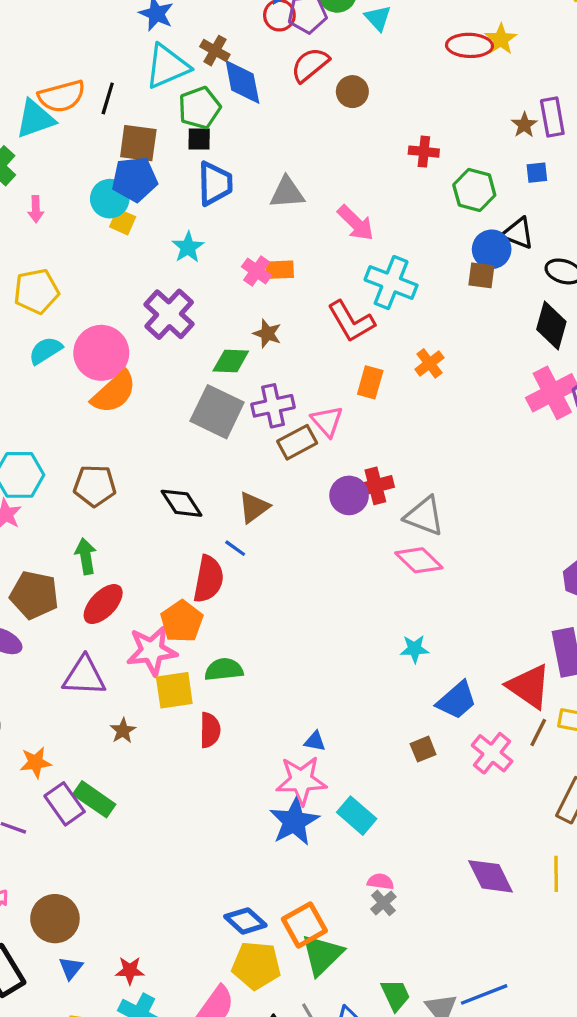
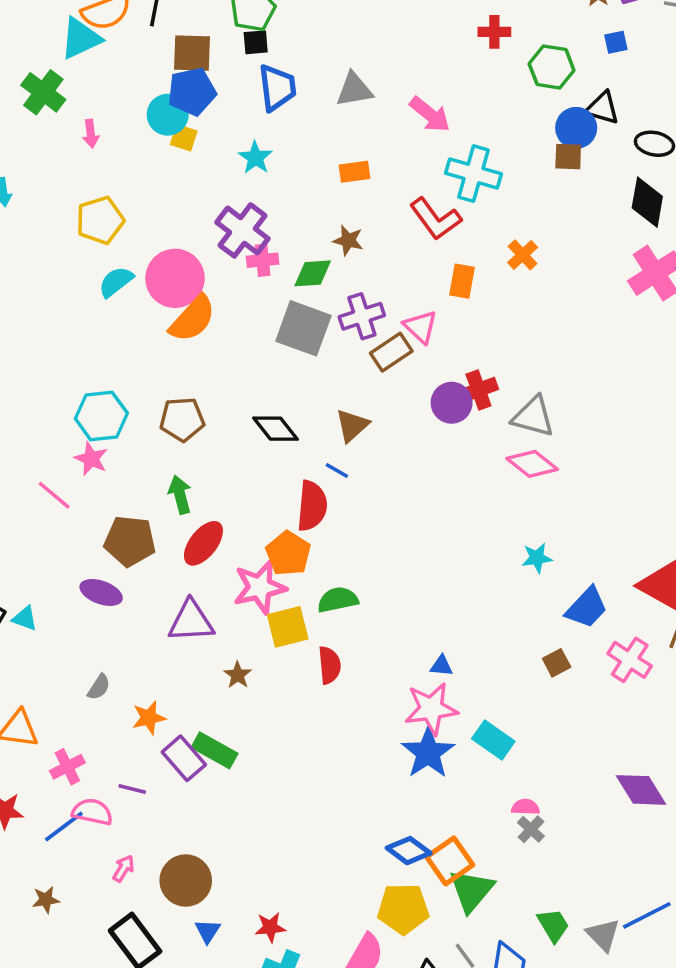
pink cross: (257, 271) -> (263, 260), moved, turned -36
blue diamond: (245, 921) -> (409, 851), moved

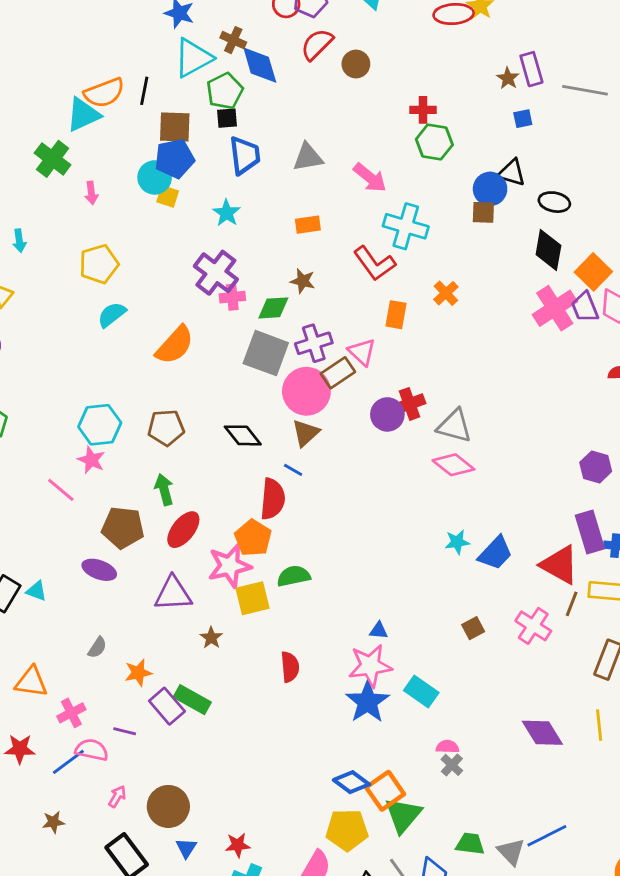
green hexagon: (552, 67) -> (434, 142), moved
pink circle: (175, 278) -> (306, 391), moved
blue trapezoid: (587, 608) -> (495, 553), moved
red semicircle: (329, 665) -> (290, 667), moved
green trapezoid: (553, 925) -> (470, 844), turned -52

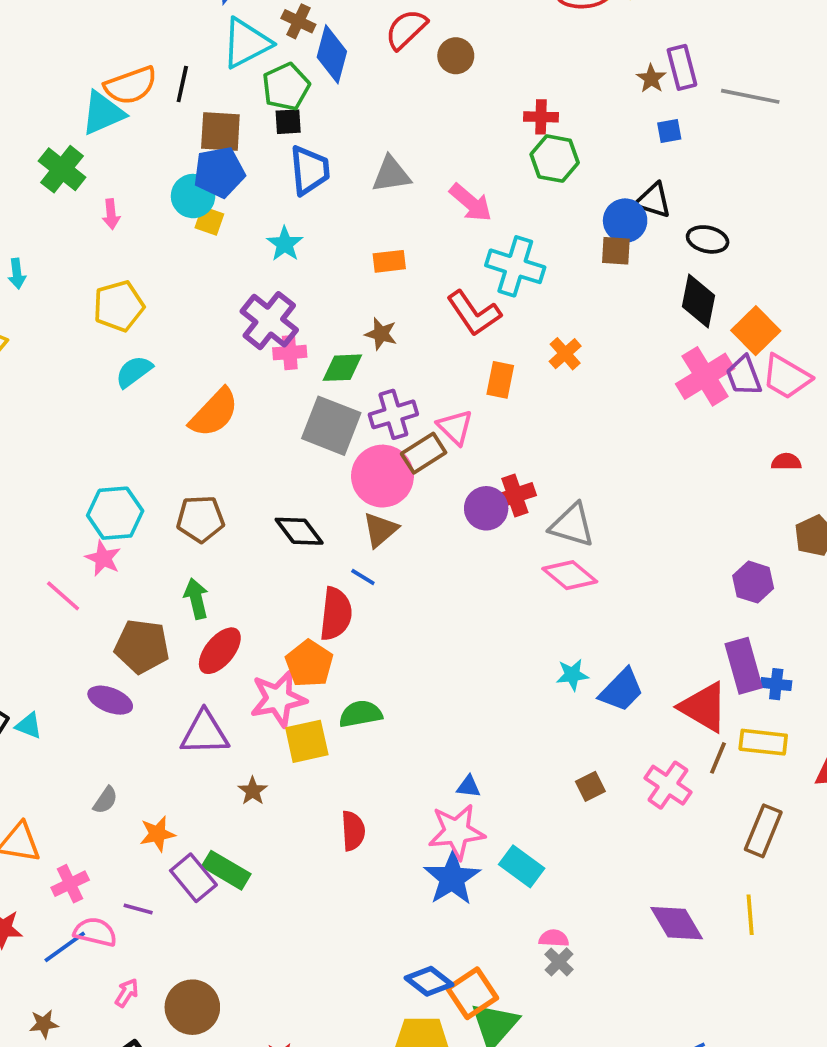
blue diamond: (260, 65) -> (332, 54), turned 30

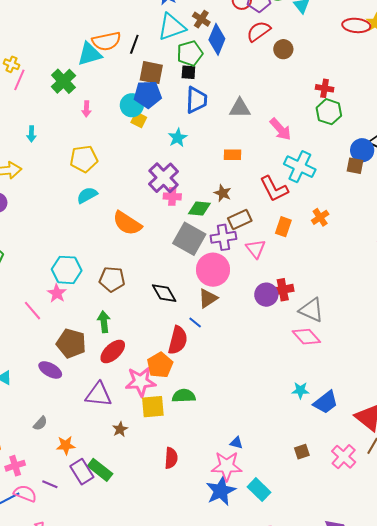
orange semicircle: (214, 413) -> (127, 223), turned 72
brown rectangle: (424, 453) -> (240, 219), moved

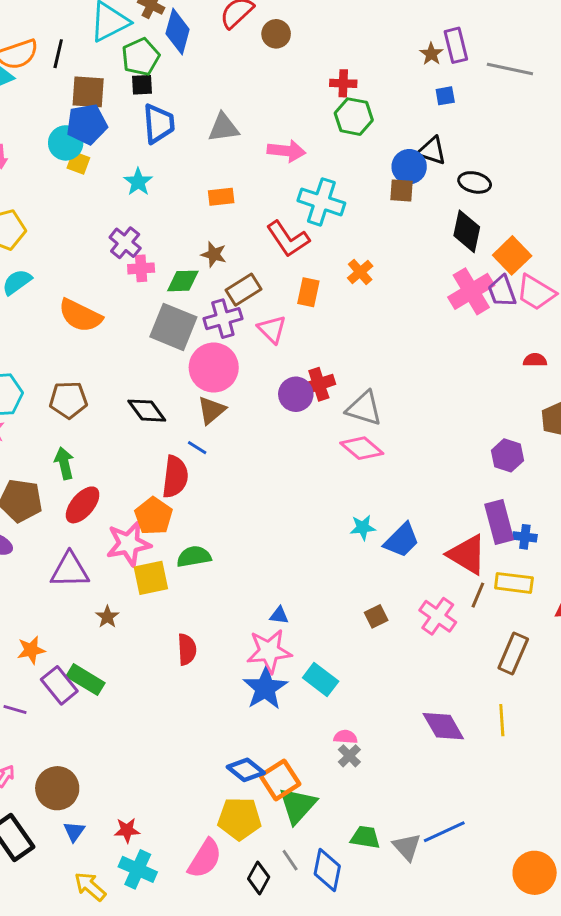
pink arrow: (280, 129) -> (286, 151), turned -35
purple cross: (164, 178) -> (125, 243), size x0.7

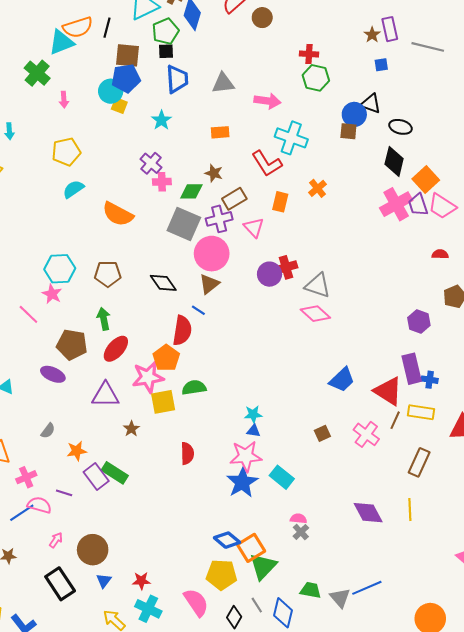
cyan star: (363, 527) -> (253, 414), moved
pink semicircle: (205, 859) -> (196, 602), turned -68

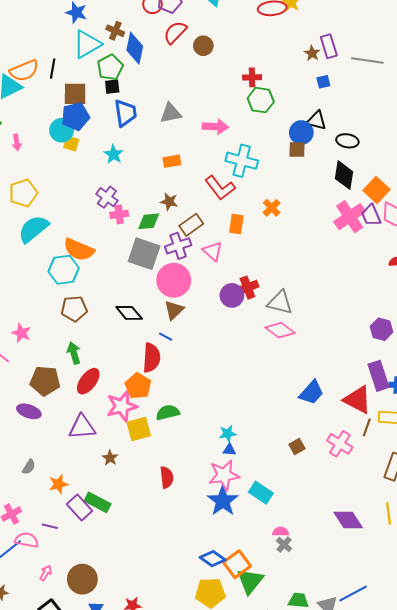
cyan semicircle: (73, 189) -> (33, 229), size x1.5
cyan hexagon: (60, 269) -> (64, 270), moved

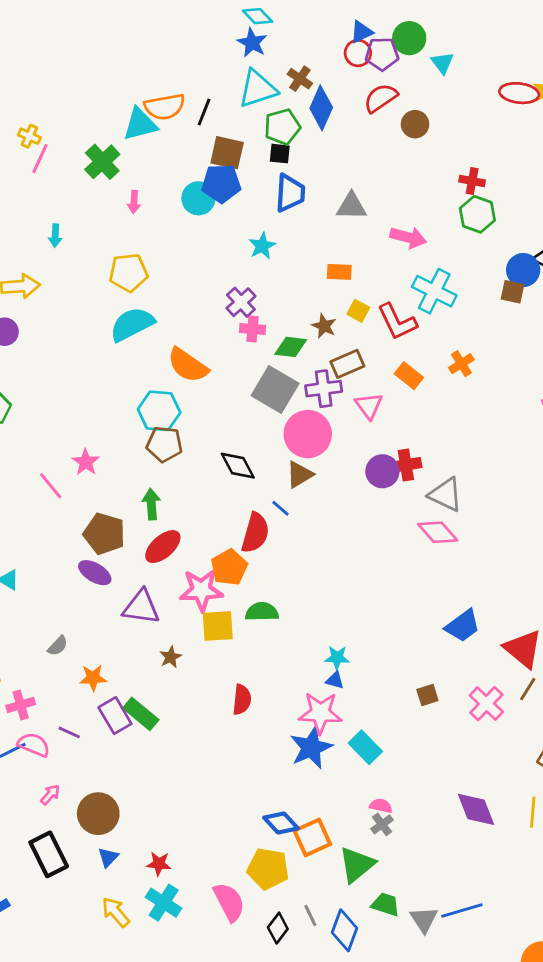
yellow square: (71, 144) -> (358, 311), moved
orange rectangle: (236, 224) -> (409, 376), turned -72
cyan hexagon: (64, 270) -> (159, 411), moved
purple ellipse: (29, 411) -> (95, 573), moved
green triangle: (250, 581) -> (357, 865), moved

